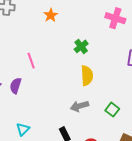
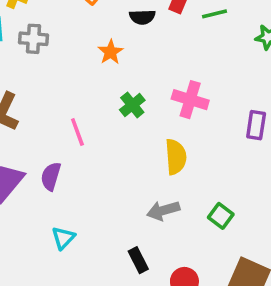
pink cross: (115, 18) -> (190, 100), moved
green cross: (81, 46) -> (132, 105), moved
cyan triangle: (23, 129) -> (63, 238), moved

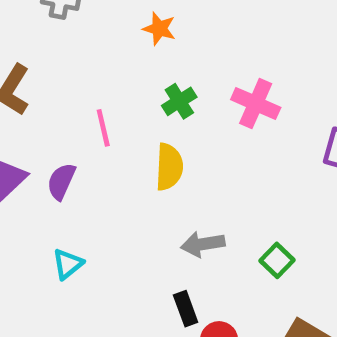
orange star: (111, 52) -> (159, 29), turned -30
yellow semicircle: (176, 157) -> (169, 167), moved
black rectangle: (138, 260) -> (186, 309), moved

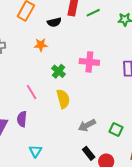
green square: (277, 260) -> (116, 129), moved

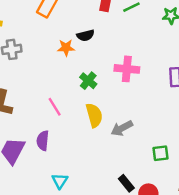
black semicircle: (54, 22) -> (85, 35), moved
gray arrow: (87, 125) -> (122, 128), moved
green square: (116, 129) -> (160, 153), turned -32

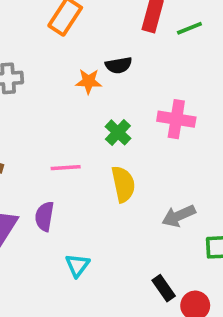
pink line: (55, 107) -> (66, 168), turned -66
gray arrow: (122, 128) -> (179, 216), moved
cyan triangle: (60, 181) -> (77, 265), moved

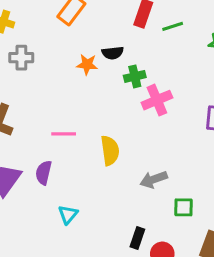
pink cross: (176, 119) -> (157, 100), turned -36
green cross: (118, 132) -> (135, 76), moved, turned 30
black rectangle: (164, 288) -> (137, 238), turned 50

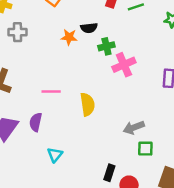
gray arrow: (154, 179) -> (134, 128), moved

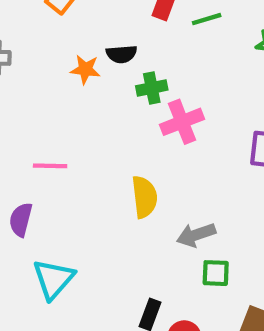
yellow semicircle: (87, 104) -> (144, 197), moved
cyan triangle: (55, 155) -> (53, 279), size x1.5

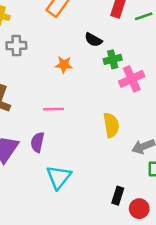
black semicircle: (122, 54) -> (93, 40), turned 36
orange star: (85, 69) -> (64, 65), moved

